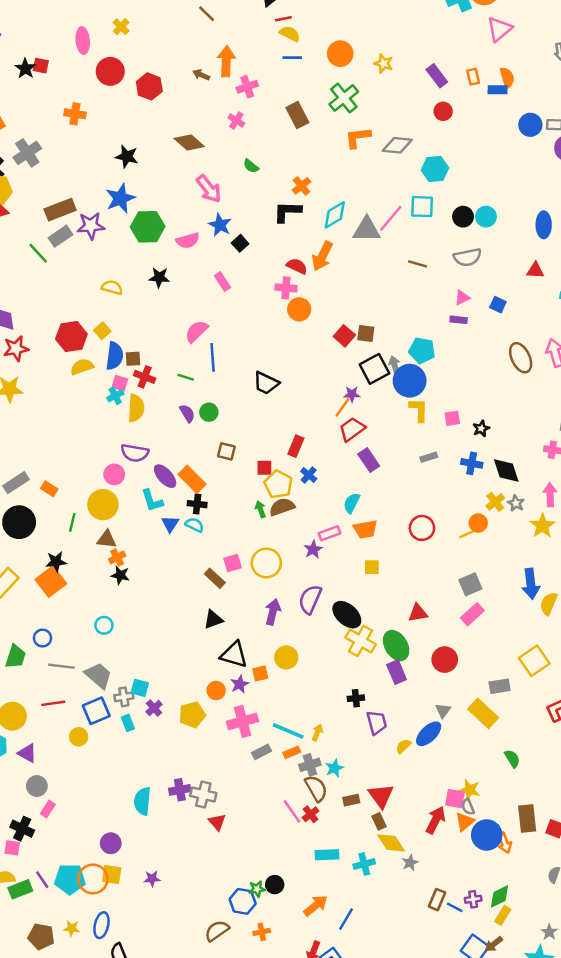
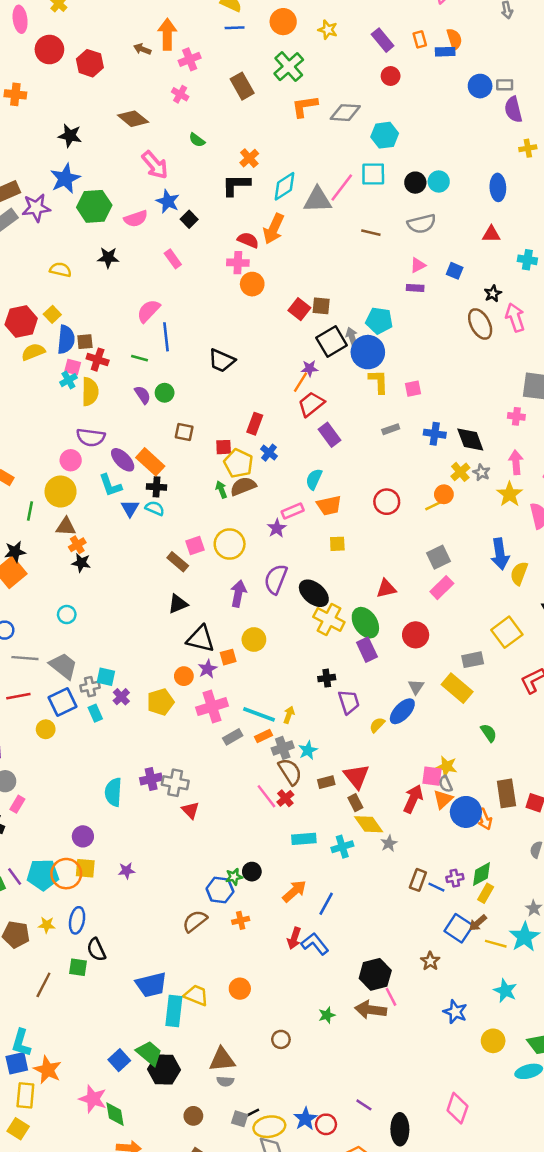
black star: (481, 428) -> (493, 294), moved

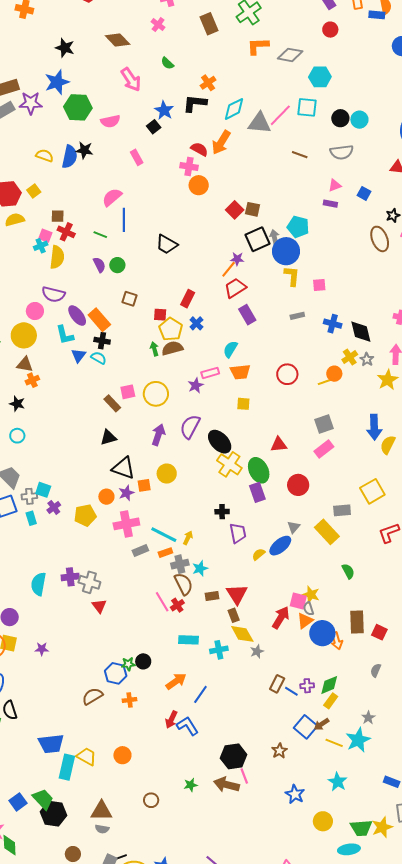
blue star: (168, 201) -> (164, 110), moved
blue semicircle: (66, 339) -> (70, 157), moved
black star: (81, 563) -> (17, 404), moved

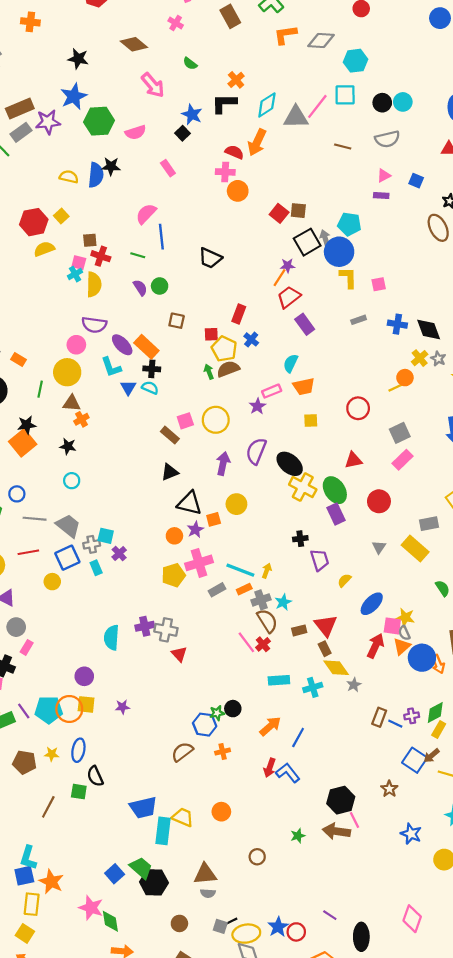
red circle: (287, 374) -> (358, 408), moved
yellow pentagon: (85, 515) -> (173, 575), moved
blue ellipse: (280, 546) -> (372, 604), moved

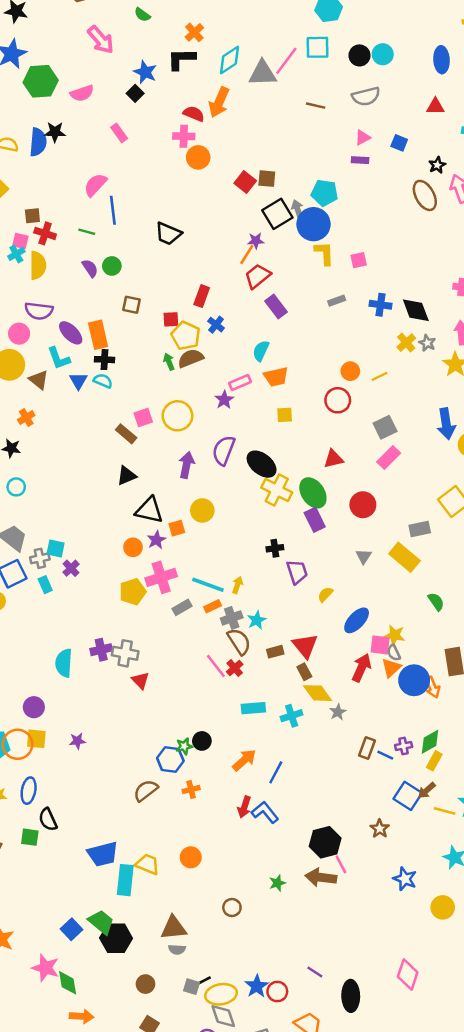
orange rectangle: (146, 347) -> (98, 335), turned 35
orange circle: (405, 378) -> (350, 371), moved
brown triangle: (72, 403) -> (39, 380), moved, turned 36

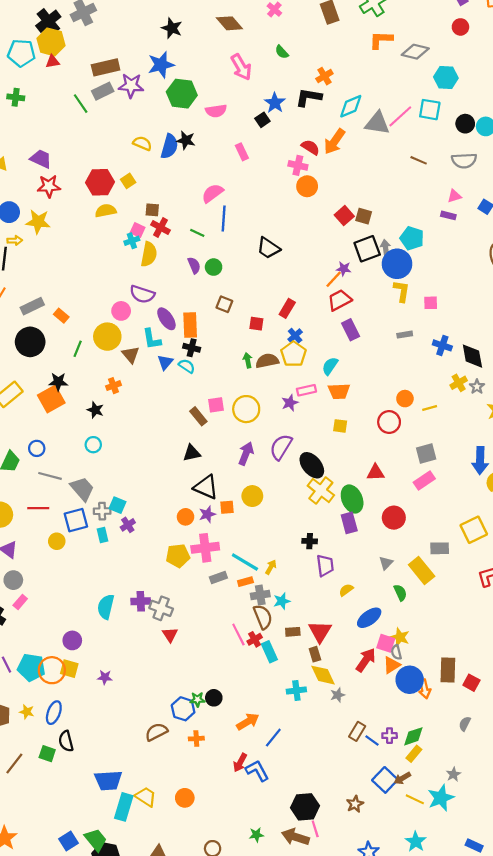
yellow pentagon: (186, 336) -> (293, 354), moved
green semicircle: (436, 602) -> (400, 593), moved
cyan rectangle: (253, 708) -> (269, 652), moved, turned 60

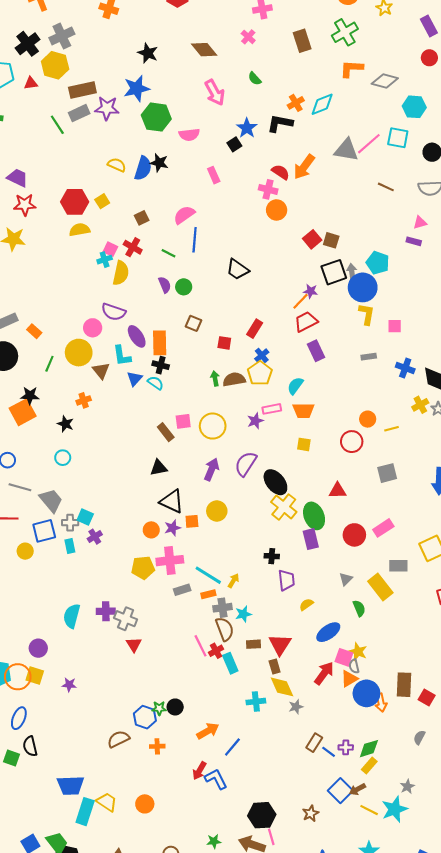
yellow hexagon: (51, 42) -> (55, 65), moved
cyan diamond: (351, 106) -> (322, 104), moved
brown square: (152, 210) -> (142, 218), moved, turned -32
pink rectangle: (424, 481) -> (383, 528), moved

